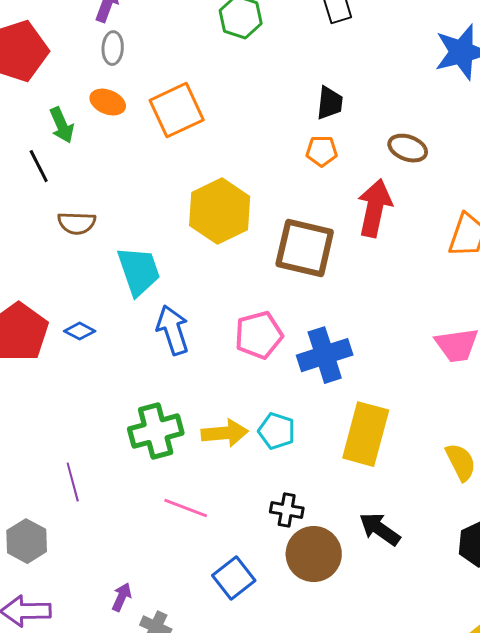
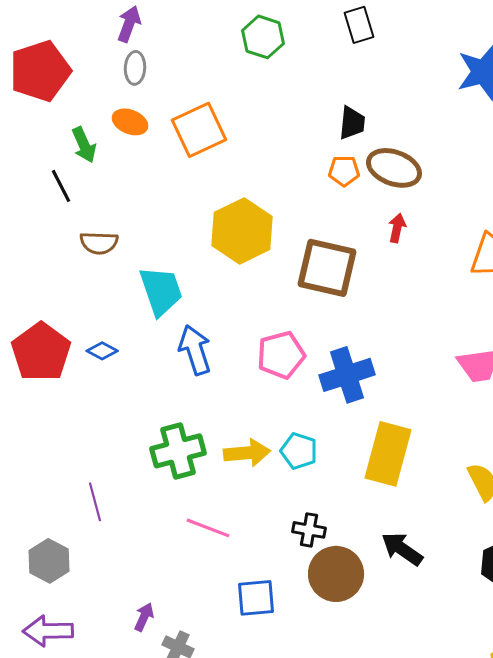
brown ellipse: (408, 148) -> (394, 168), moved, size x1.4
red arrow: (375, 208) -> (397, 228), size x0.5
blue square: (234, 578) -> (256, 598), turned 33

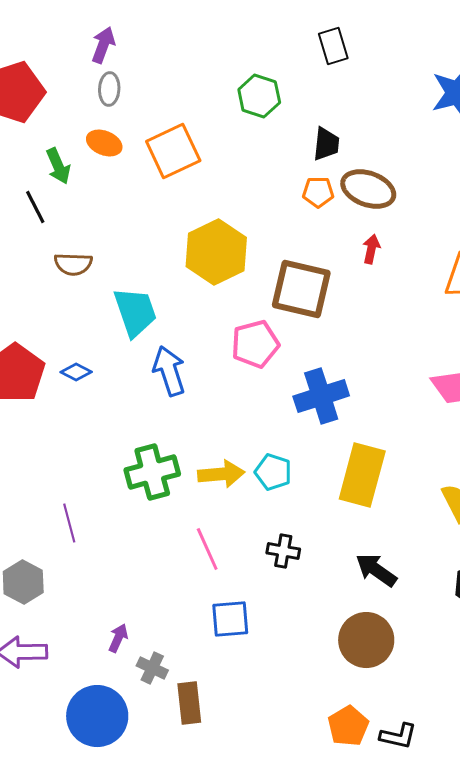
green hexagon: (263, 37) -> (259, 96), moved
pink pentagon: (281, 355) -> (255, 344), moved
pink line: (208, 528) -> (207, 549), moved, turned 45
brown circle: (336, 574) -> (366, 640), moved

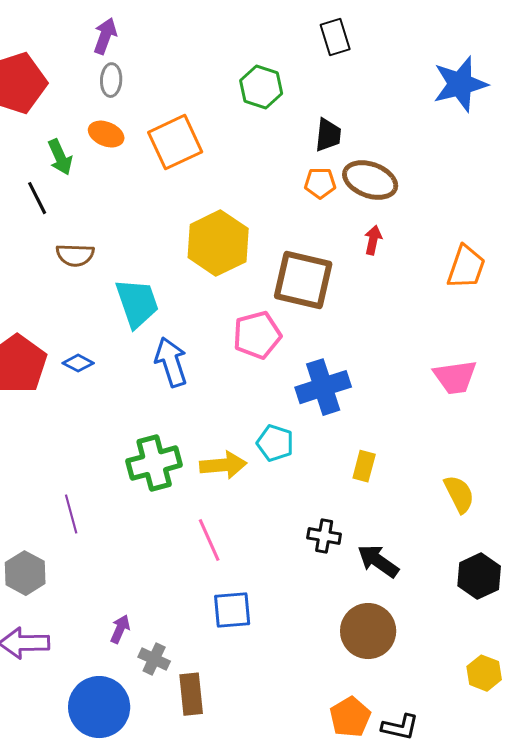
cyan pentagon: (273, 472) -> (275, 443), moved
yellow rectangle: (362, 475) -> (364, 466), size x0.5
black cross: (283, 551) -> (324, 536), moved

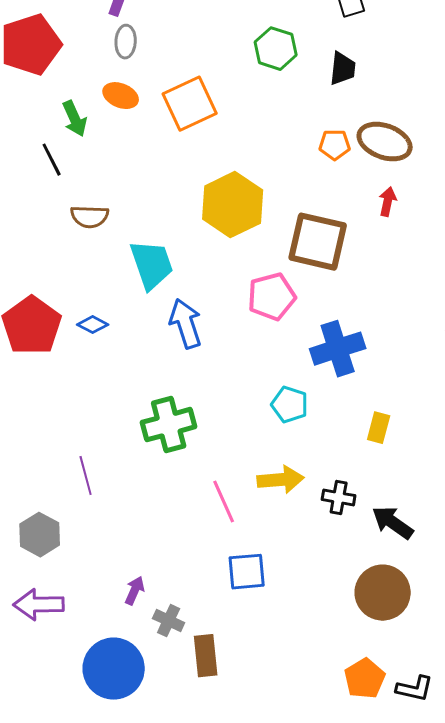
black trapezoid: (328, 135) -> (343, 69), moved
yellow arrow: (223, 465) -> (281, 480), moved

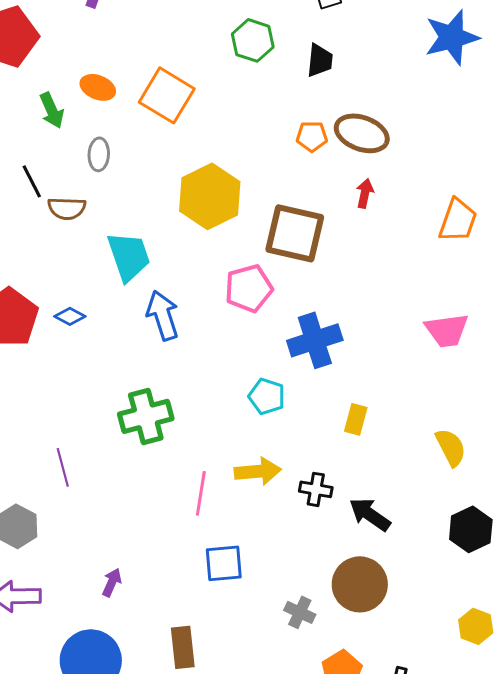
gray ellipse: (126, 42) -> (99, 154), moved
orange square: (190, 104) -> (167, 95), turned -34
black line: (52, 160) -> (32, 181), moved
pink line: (224, 502) -> (201, 493), turned 33
gray cross: (169, 621) -> (300, 612), moved

